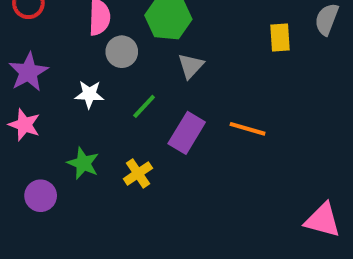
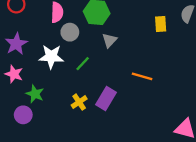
white star: (89, 94) -> (51, 57), size x1.5
purple rectangle: (187, 133) -> (106, 99), moved
green star: (83, 163) -> (35, 94), moved

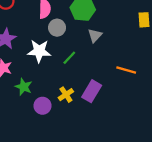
purple circle: (23, 115) -> (43, 106), moved

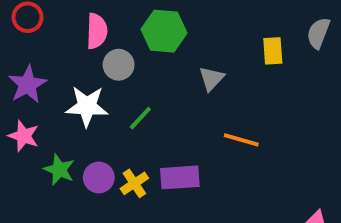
gray triangle: (95, 35) -> (212, 79), moved
purple rectangle: (92, 91) -> (180, 177), turned 55
purple circle: (43, 106) -> (99, 177), moved

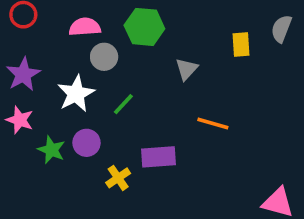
pink semicircle: (97, 31) -> (85, 27), turned -96
white star: (87, 106) -> (76, 94), turned -30
purple circle: (99, 177) -> (86, 143), moved
yellow cross: (134, 183) -> (118, 178), moved

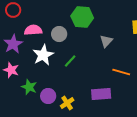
pink semicircle: (85, 27) -> (33, 30), moved
purple circle: (86, 143) -> (48, 96), moved
purple rectangle: (158, 157) -> (101, 94), moved

